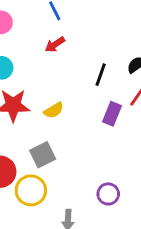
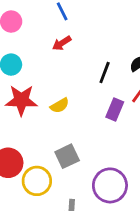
gray square: (43, 155) -> (67, 156), moved
purple circle: (108, 194) -> (110, 185), size x1.6

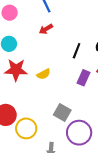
gray square: (67, 156) -> (62, 113), moved, turned -36

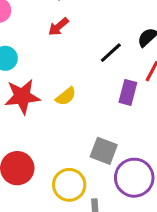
black line: (77, 51) -> (111, 53), turned 35
yellow circle: (26, 128) -> (69, 185), moved

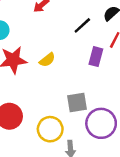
gray square: (104, 151) -> (77, 102), turned -30

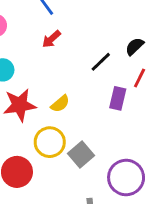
gray square: (77, 102) -> (81, 154), moved, turned -30
yellow circle: (50, 129) -> (50, 142), moved

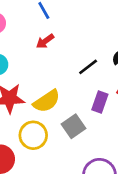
yellow semicircle: (60, 104) -> (47, 101), size x1.5
gray square: (81, 154) -> (74, 126), moved

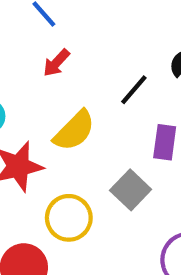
yellow semicircle: (47, 101) -> (74, 131), moved

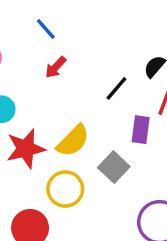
yellow semicircle: (74, 131) -> (73, 141), moved

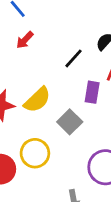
yellow circle: (65, 189) -> (35, 153), moved

